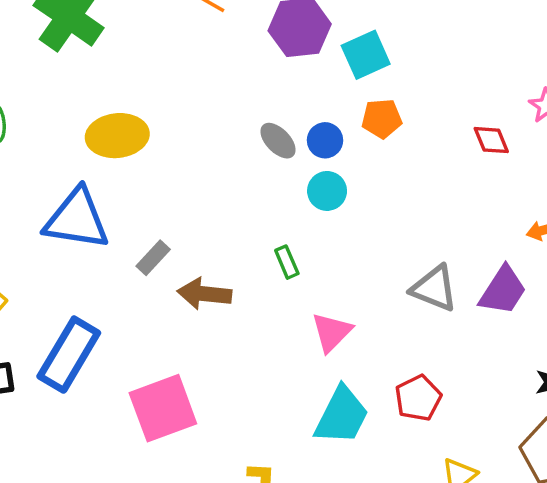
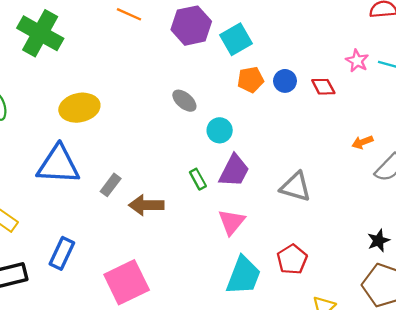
blue circle: (325, 140) -> (285, 81), moved
purple trapezoid: (503, 291) -> (234, 171), moved
blue rectangle: (69, 355) -> (62, 253), size x0.7

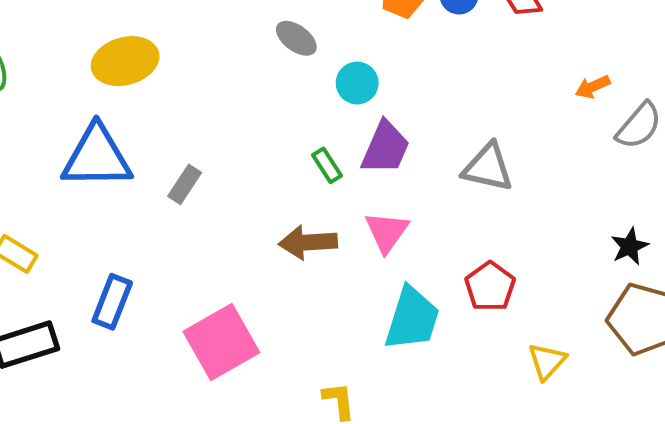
brown arrow: (146, 205) -> (308, 242), moved

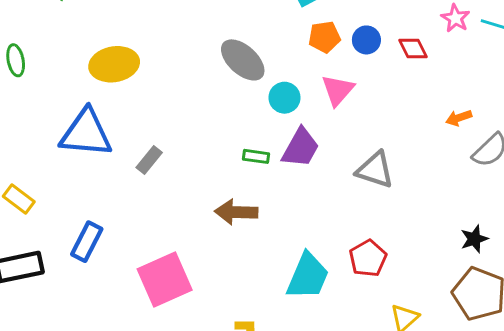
gray ellipse: (296, 38) -> (243, 60), size x1.5
green rectangle: (327, 165) -> (256, 156), turned -55
pink triangle: (387, 232) -> (338, 90), moved

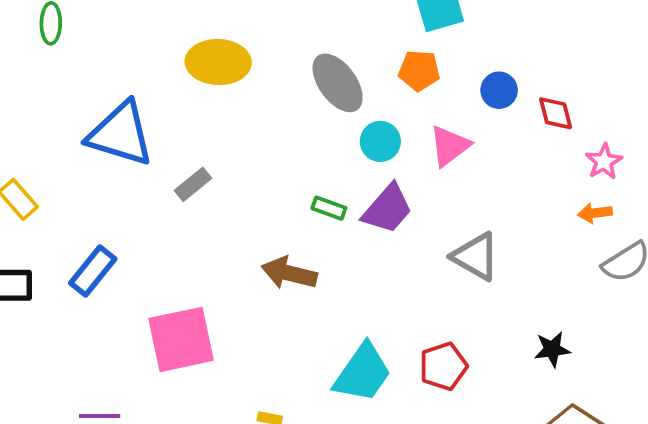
pink star: (455, 18) -> (604, 162), moved
orange pentagon: (324, 37) -> (419, 71), moved
yellow ellipse: (114, 64) -> (218, 62), moved
black star: (474, 239) -> (552, 349), moved

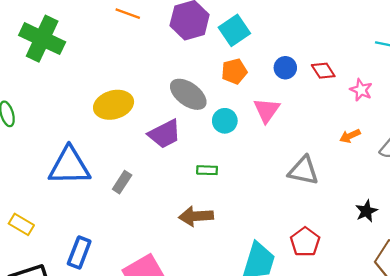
purple trapezoid: (387, 209) -> (165, 134), moved, turned 40
orange arrow: (595, 213) -> (350, 136), moved

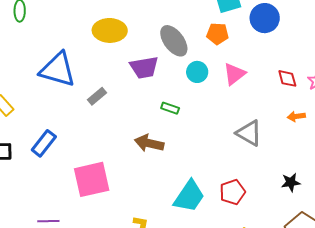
blue circle: (285, 68) -> (265, 18), moved, size x1.5
red diamond: (323, 71) -> (287, 78), moved

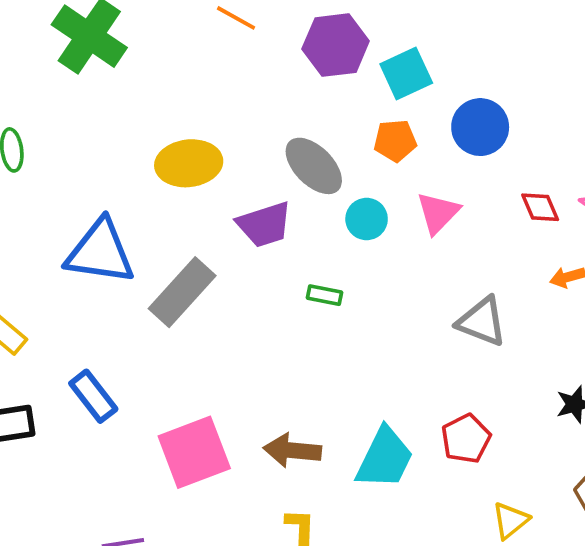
blue circle: (265, 18) -> (480, 127), moved
gray rectangle: (97, 96) -> (182, 292), size x1.8
blue rectangle: (44, 143) -> (93, 396), turned -68
brown arrow: (149, 143) -> (292, 450), moved

